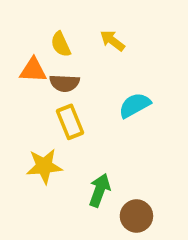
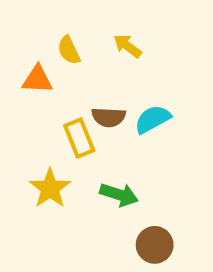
brown semicircle: (64, 83) -> (109, 117), moved
yellow star: (44, 166) -> (50, 188), turned -30
green arrow: (100, 190) -> (119, 195), moved, turned 88

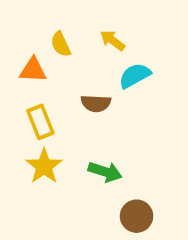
cyan semicircle: (153, 119) -> (135, 76), moved
yellow rectangle: (79, 138) -> (40, 122), moved

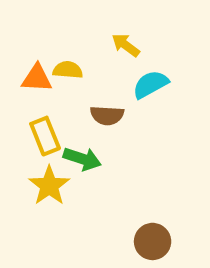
yellow semicircle: (61, 44) -> (68, 70), moved, turned 120
green arrow: (105, 172) -> (82, 159), moved

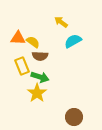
yellow semicircle: (68, 70) -> (33, 42), moved, turned 32
brown semicircle: (107, 115) -> (40, 56), moved
yellow star: (49, 186) -> (37, 93), moved

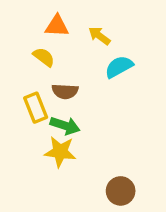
orange triangle: (18, 38) -> (57, 26), moved
yellow semicircle: (33, 42) -> (44, 57), moved
yellow star: (37, 93) -> (60, 152), turned -30

